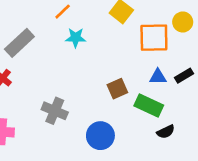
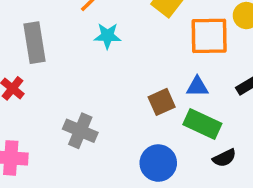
gray rectangle: (19, 43) -> (34, 43), turned -56
blue triangle: (158, 77) -> (197, 87), moved
blue circle: (100, 136) -> (158, 163), moved

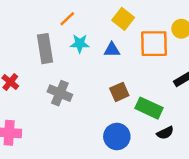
gray rectangle: (34, 43) -> (45, 49), moved
blue triangle: (197, 87) -> (112, 50), moved
gray cross: (80, 131) -> (60, 93), moved

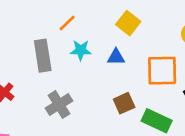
orange square: (154, 44) -> (162, 71), moved
gray cross: (60, 93) -> (59, 104), turned 35

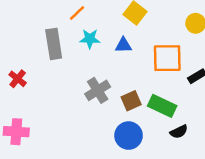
brown square: (124, 103) -> (131, 101), moved
gray cross: (59, 104) -> (98, 90), moved

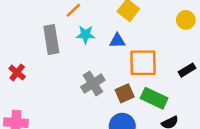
orange square: (167, 58) -> (143, 63), moved

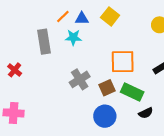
blue triangle: (117, 41) -> (82, 19), moved

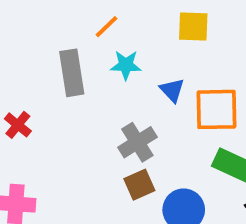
yellow square: (110, 16) -> (193, 27), turned -36
blue triangle: (82, 19) -> (172, 90), moved, turned 48
brown square: (107, 88) -> (139, 185), moved

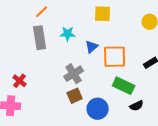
orange line: (107, 27) -> (42, 12), moved
blue triangle: (172, 90) -> (92, 47), turned 32
red cross: (18, 125) -> (20, 81), moved

